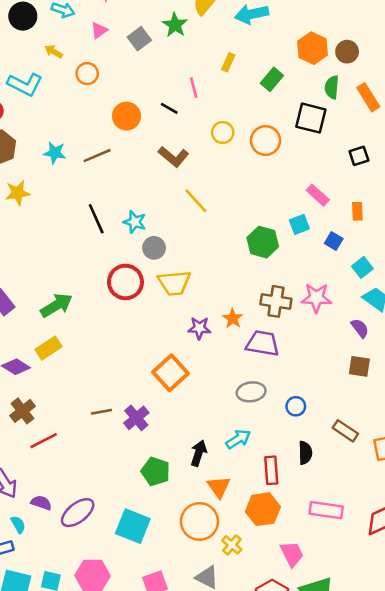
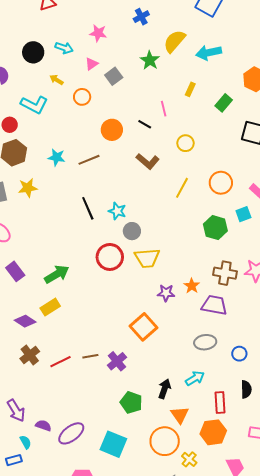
gray square: (139, 39) -> (114, 76), moved
orange circle: (266, 141) -> (221, 183), moved
yellow line: (196, 201) -> (182, 188), moved, turned 70
red line: (44, 441) -> (61, 362), moved

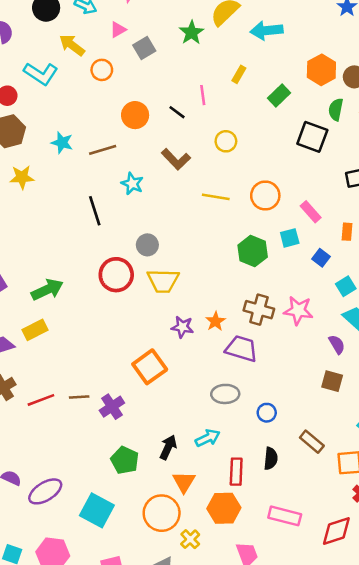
yellow arrow: (57, 80) -> (72, 45), size x1.5
yellow line: (182, 188) -> (216, 197), turned 65
cyan star: (117, 211) -> (132, 184), moved

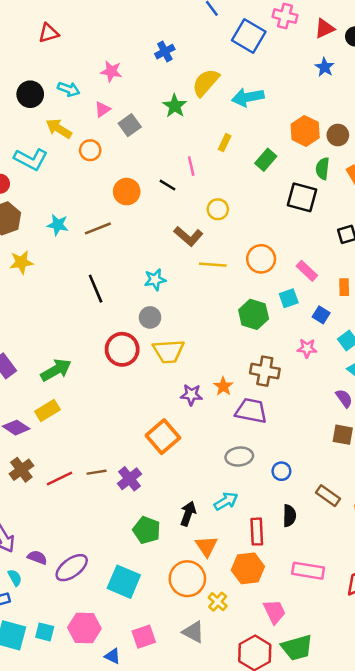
brown L-shape: (176, 159) -> (188, 236), moved
cyan star: (132, 184) -> (155, 280), moved, turned -30
pink star: (298, 311) -> (307, 348), moved, size x0.7

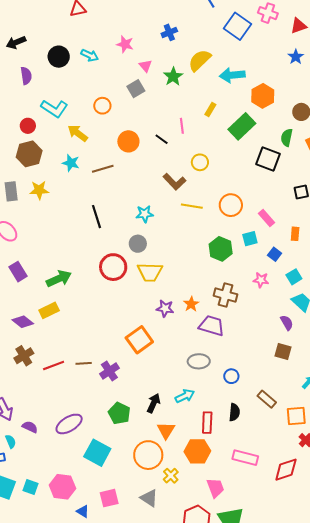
pink triangle: (102, 109) -> (145, 66), moved, turned -40
yellow arrow: (59, 129) -> (78, 133), moved
orange hexagon: (305, 131) -> (263, 96), moved
green rectangle: (266, 160) -> (242, 126), size x1.5
purple ellipse: (72, 568) -> (69, 424), moved

